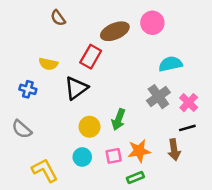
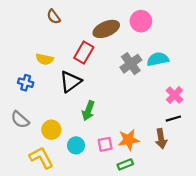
gray cross: (158, 97) -> (131, 64), moved
green arrow: (119, 119) -> (88, 111), moved
yellow circle: (89, 127) -> (51, 130), moved

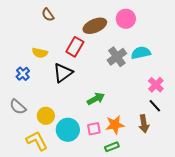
blue cross: (26, 83) -> (23, 74), turned 32
green arrow: (88, 111) -> (96, 99), moved, turned -138
black line: (173, 119) -> (155, 106), turned 64
cyan circle: (76, 145) -> (68, 130), size x1.5

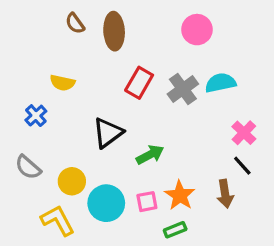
brown ellipse: (95, 26) -> (114, 31), moved, turned -70
red rectangle: (75, 47) -> (139, 83), moved
black triangle: (63, 73) -> (108, 133), moved
orange star: (115, 125) -> (180, 195), turned -30

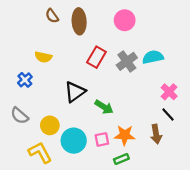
pink circle: (197, 30) -> (125, 20), moved
green arrow: (150, 155) -> (104, 107), turned 60
orange star: (180, 195) -> (125, 135), turned -30

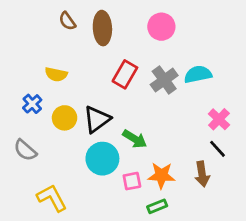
yellow circle: (50, 125) -> (65, 118), moved
cyan circle: (74, 141) -> (102, 159), moved

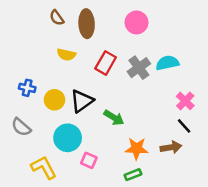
yellow semicircle: (56, 74) -> (66, 55), moved
blue cross: (32, 104) -> (27, 88), turned -35
cyan circle: (102, 159) -> (68, 138), moved
brown arrow: (202, 174) -> (171, 147), turned -90
pink square: (132, 181) -> (89, 160), moved, turned 35

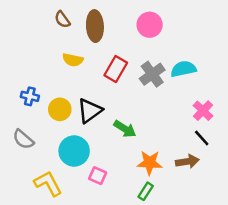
green rectangle: (133, 175) -> (146, 191), turned -35

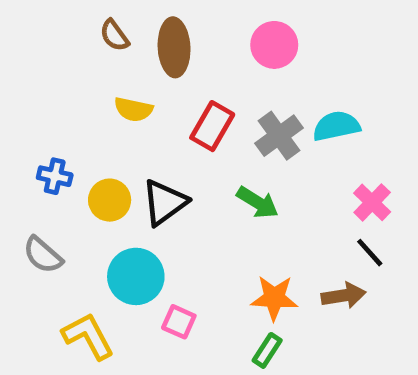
green arrow: (125, 129) -> (258, 202), moved

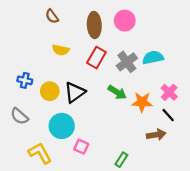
brown ellipse: (174, 47) -> (94, 25), moved
orange star: (274, 298) -> (142, 102), moved

